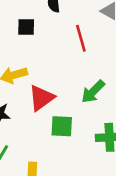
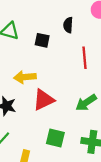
green square: (62, 126) -> (55, 138), moved

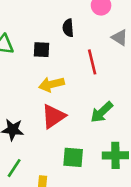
yellow arrow: (25, 77) -> (51, 84), moved

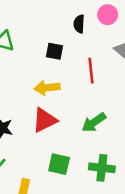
black semicircle: (68, 28) -> (79, 24), moved
black square: (41, 50) -> (55, 51), moved

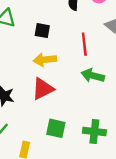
black square: (55, 51) -> (42, 31), moved
green arrow: (94, 122) -> (93, 76), moved, turned 50

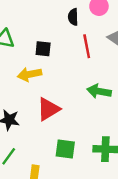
red line: (84, 44) -> (87, 46), moved
yellow arrow: (45, 60) -> (30, 74), moved

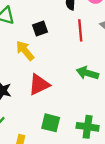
black square: (43, 49) -> (40, 29), turned -32
yellow arrow: (30, 74) -> (25, 51), turned 55

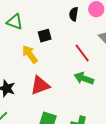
red line: (80, 30) -> (82, 53), moved, turned -36

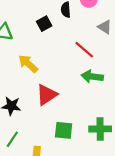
black square: (45, 36) -> (44, 24), moved

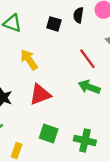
black square: (44, 24) -> (54, 24), turned 32

